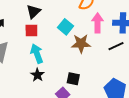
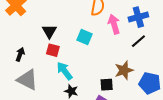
red square: (31, 30) -> (53, 50), turned 32
brown star: (81, 44) -> (124, 70), moved

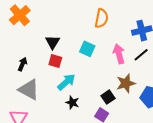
pink arrow: (114, 24) -> (119, 54), moved
cyan arrow: (65, 71) -> (66, 82), turned 84
black square: (107, 85) -> (108, 97), turned -32

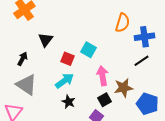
orange semicircle: (101, 18) -> (122, 23), moved
black triangle: (52, 42) -> (45, 40), moved
pink arrow: (119, 54) -> (102, 76), moved
red square: (55, 61) -> (67, 59), moved

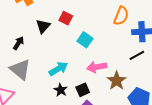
red square: (67, 59) -> (66, 18), moved
pink arrow: (102, 76) -> (97, 67), turned -96
brown star: (123, 88) -> (117, 81), turned -30
black square: (104, 100) -> (83, 90), moved

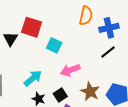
red square: (66, 18) -> (32, 27), size x1.5
brown star: (117, 81) -> (90, 92), moved

